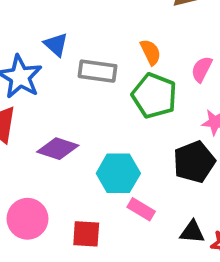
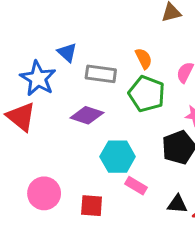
purple diamond: (58, 149) -> (87, 115), moved

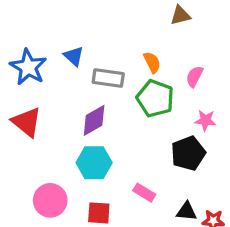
blue star: (38, 78) -> (28, 67), moved
purple diamond: (87, 115) -> (94, 120), turned -48
cyan hexagon: (118, 157) -> (94, 163), moved

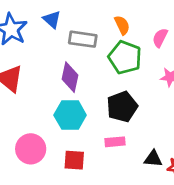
purple diamond: (94, 120) -> (70, 77), turned -48
black pentagon: (188, 153) -> (122, 107), moved
pink rectangle: (144, 193) -> (115, 142), turned -36

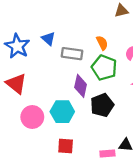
purple diamond: (70, 77) -> (81, 86), moved
pink rectangle: (115, 142) -> (107, 154), moved
pink circle: (31, 149) -> (32, 117), moved

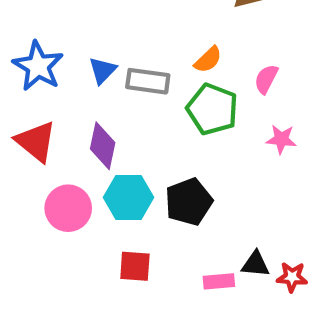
blue triangle: (48, 39) -> (103, 70), moved, turned 32
orange semicircle: (102, 43) -> (208, 60), turned 72
purple diamond: (81, 86) -> (103, 146), moved
black pentagon: (102, 105) -> (189, 202), moved

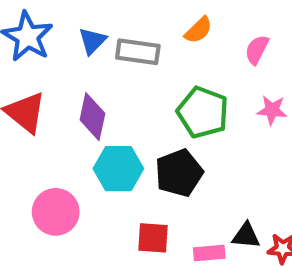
green pentagon: (212, 109) -> (203, 112), moved
pink circle: (68, 208) -> (56, 212), moved
red square: (135, 266) -> (153, 238), moved

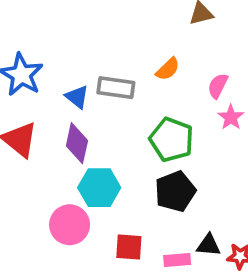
blue triangle: (92, 41) -> (77, 97), moved, turned -35
pink star: (272, 110) -> (231, 117), moved, turned 30
black pentagon: (179, 173) -> (175, 191), moved
pink circle: (56, 212) -> (70, 225), moved

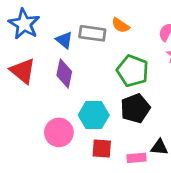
orange semicircle: (168, 69) -> (121, 25), moved, turned 78
cyan hexagon: (99, 188) -> (94, 115), moved

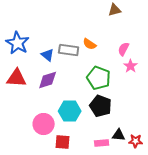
red triangle: (23, 71) -> (17, 78), turned -35
purple diamond: (64, 74) -> (48, 80), turned 60
black pentagon: (135, 108) -> (101, 106), turned -30
red square: (102, 149) -> (63, 142), moved

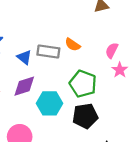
black pentagon: (101, 106) -> (85, 116), turned -30
cyan hexagon: (70, 111) -> (50, 103), moved

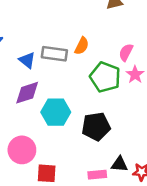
orange semicircle: (73, 45) -> (82, 46), turned -98
green pentagon: (83, 84) -> (105, 77), moved

